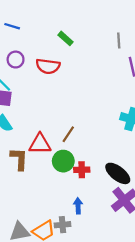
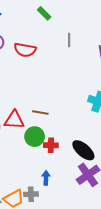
green rectangle: (65, 38) -> (44, 13), moved
gray line: (119, 40) -> (69, 40), moved
brown line: (68, 134) -> (40, 113), turned 63

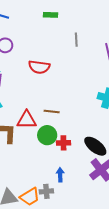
green rectangle: (44, 13) -> (51, 15), turned -40
red semicircle: (25, 50) -> (39, 67), moved

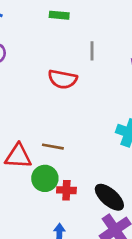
red semicircle: (39, 67) -> (63, 79), moved

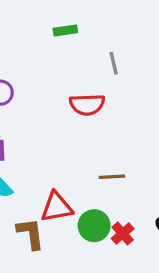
brown line: (53, 147) -> (112, 177), moved
red cross: (66, 190) -> (123, 234), turned -30

